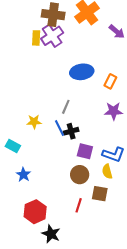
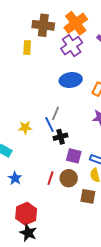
purple cross: (52, 36) -> (72, 46), moved
blue line: (59, 128) -> (49, 125), moved
red line: (79, 205) -> (50, 178), moved
black star: (51, 234) -> (28, 233), moved

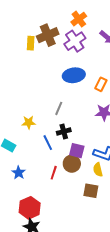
orange cross: (76, 23) -> (79, 19), size x0.7
brown cross: (43, 25) -> (48, 35), moved, turned -30
blue line: (49, 125) -> (48, 143), moved
brown circle: (69, 178) -> (72, 164), moved

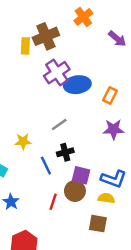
purple cross: (75, 41) -> (57, 73), moved
gray line: (59, 108) -> (59, 125), turned 32
yellow semicircle: (98, 170) -> (106, 198), turned 112

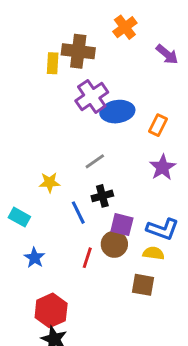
brown cross: (46, 36) -> (78, 51), turned 30
purple star: (114, 129) -> (163, 167), turned -30

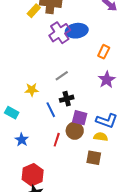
yellow rectangle: (53, 63) -> (34, 11), turned 40
blue ellipse: (117, 112) -> (77, 31), moved

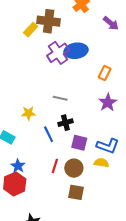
gray line: (62, 76) -> (60, 98), turned 48
brown circle: (75, 131) -> (74, 168), moved
brown square: (94, 158) -> (76, 192), moved
red hexagon: (33, 175) -> (15, 184), moved

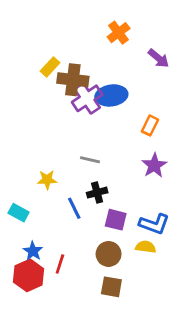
brown cross: (49, 21) -> (73, 80), moved
red line: (55, 166) -> (60, 264), moved

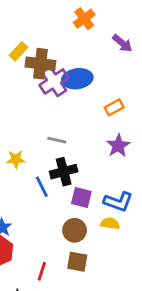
orange rectangle: (150, 125) -> (114, 107), turned 36
black cross: (97, 193) -> (64, 172), size x1.4
red line: (60, 264) -> (42, 271), moved

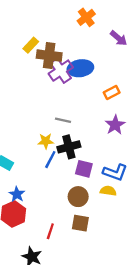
yellow star: (16, 159) -> (46, 141), moved
blue line: (42, 187) -> (50, 160), turned 54

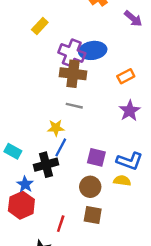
brown cross: (49, 56) -> (73, 74), moved
purple cross: (61, 71) -> (72, 53), turned -35
black cross: (69, 147) -> (46, 165), moved

